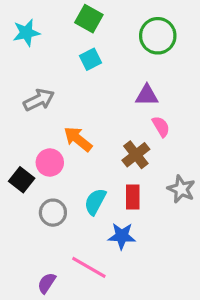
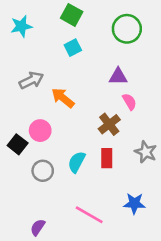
orange arrow: (78, 139) -> (63, 98), moved
blue star: (122, 236) -> (134, 203), moved
pink line: (89, 267) -> (89, 215), moved

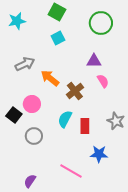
brown cross: (109, 124) -> (75, 91), moved
cyan semicircle: (77, 162) -> (65, 119), moved
blue star: (134, 203) -> (99, 154), moved

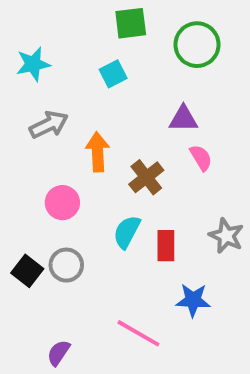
green square: (57, 12) -> (131, 23), moved, turned -36
cyan star: (17, 21) -> (33, 64), moved
orange arrow: (50, 78) -> (98, 152), turned 48
black square: (14, 115) -> (27, 271), moved

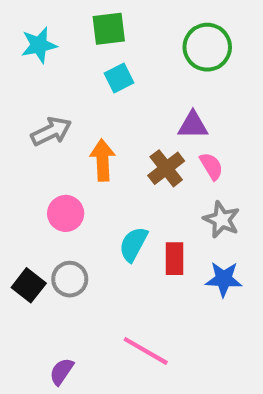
green square: (131, 23) -> (109, 29), moved
cyan star: (33, 64) -> (39, 45), moved
brown cross: (146, 177) -> (166, 168), moved
gray star: (226, 236) -> (222, 220), moved
blue star: (193, 300) -> (224, 279), moved

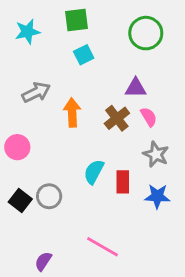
pink circle: (66, 213) -> (17, 147), moved

